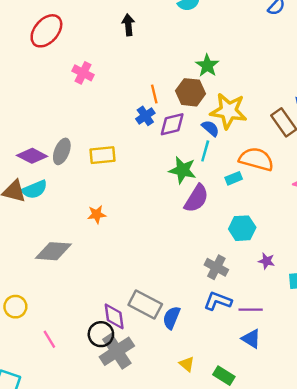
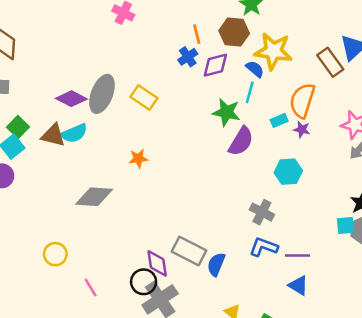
gray ellipse: (62, 151) -> (102, 94), size x1.4
yellow rectangle: (102, 155) -> (144, 97), turned 40
orange semicircle: (256, 159) -> (302, 101), turned -88
purple star: (267, 261) -> (302, 129), moved

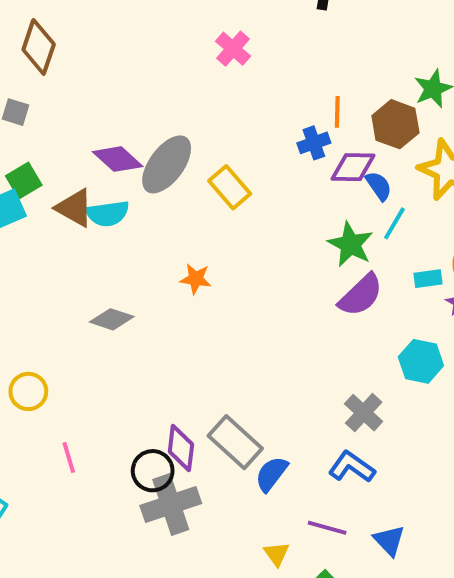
blue semicircle: (255, 69) -> (379, 186), moved
gray diamond: (94, 197) -> (112, 319), size x0.7
purple line: (298, 255) -> (327, 528), moved

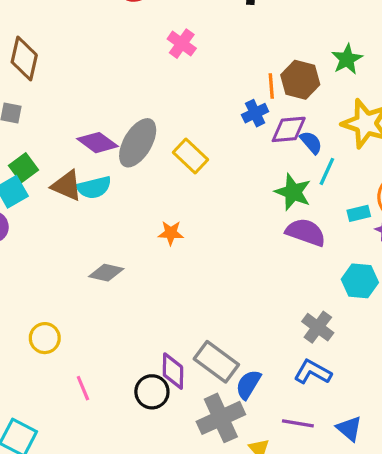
brown hexagon: (395, 124) -> (300, 80), moved
purple semicircle: (361, 295) -> (306, 232), turned -111
gray cross: (171, 504) -> (221, 418), moved

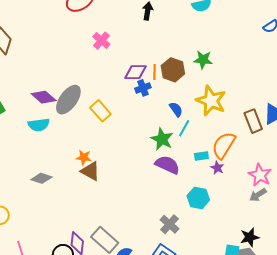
green star: (347, 59) -> (203, 60), turned 30
purple diamond: (289, 129) -> (135, 72), moved
brown triangle: (67, 186) -> (90, 171), moved

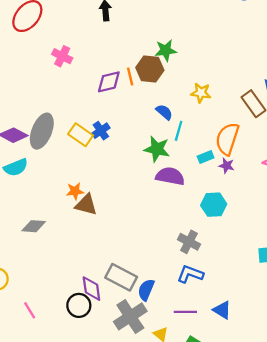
green star: (203, 60) -> (166, 50), moved
blue cross: (143, 88) -> (101, 131), moved
yellow star: (211, 101) -> (201, 93), size x0.6

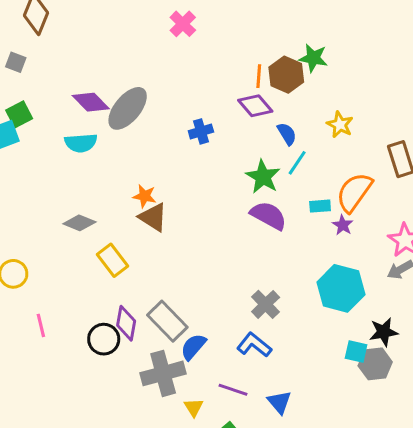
purple diamond: (109, 82) -> (255, 106), moved, turned 45
yellow rectangle: (81, 135) -> (112, 260), moved
cyan hexagon: (214, 205) -> (341, 288), moved, size x1.4

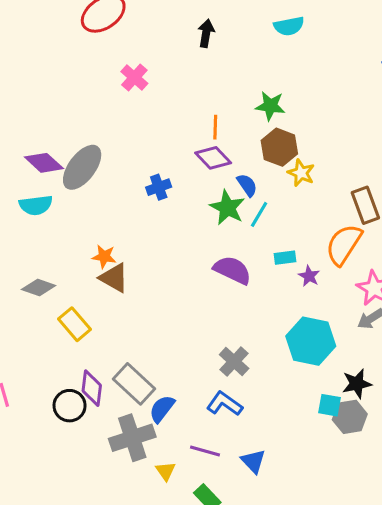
brown hexagon: (286, 75) -> (279, 147), moved
green star: (263, 177) -> (227, 208), moved
orange semicircle: (354, 192) -> (344, 244), moved

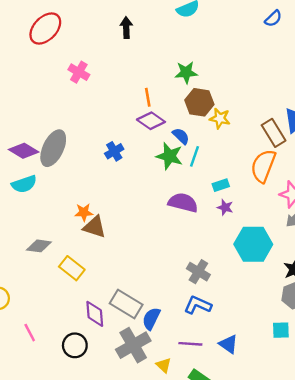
purple star: (309, 276) -> (225, 207), moved
cyan square: (330, 405) -> (281, 330), moved
black circle: (70, 406) -> (75, 345), moved

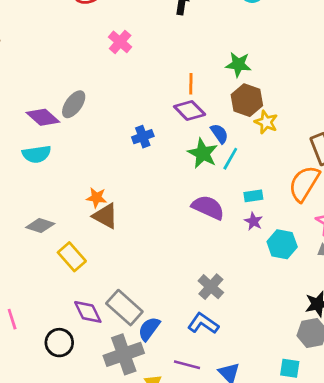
gray ellipse: (53, 148) -> (74, 104), moved, size x0.7
cyan hexagon: (253, 244) -> (282, 244), moved, size x0.7
purple diamond: (95, 314) -> (88, 312), turned -32

